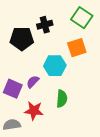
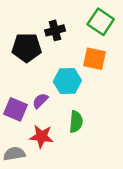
orange square: (77, 48) -> (95, 59), turned 30

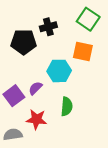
purple square: (16, 109) -> (14, 96), turned 30

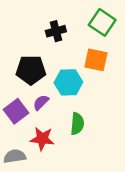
black pentagon: (24, 42) -> (31, 70), moved

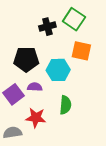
green square: (102, 22) -> (74, 19), moved
purple semicircle: (41, 102) -> (35, 87), turned 48

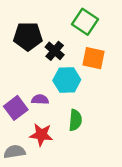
black cross: (47, 27) -> (55, 51), moved, turned -35
black pentagon: (26, 59) -> (28, 36), moved

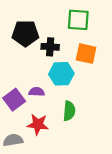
green square: (85, 22) -> (78, 20), turned -30
black cross: (55, 51) -> (50, 47), turned -36

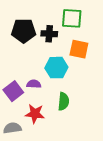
black cross: (50, 47) -> (49, 34), moved

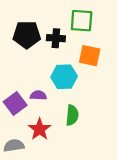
red star: (35, 114) -> (40, 129), turned 30

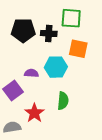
purple semicircle: (38, 95) -> (31, 73), moved

